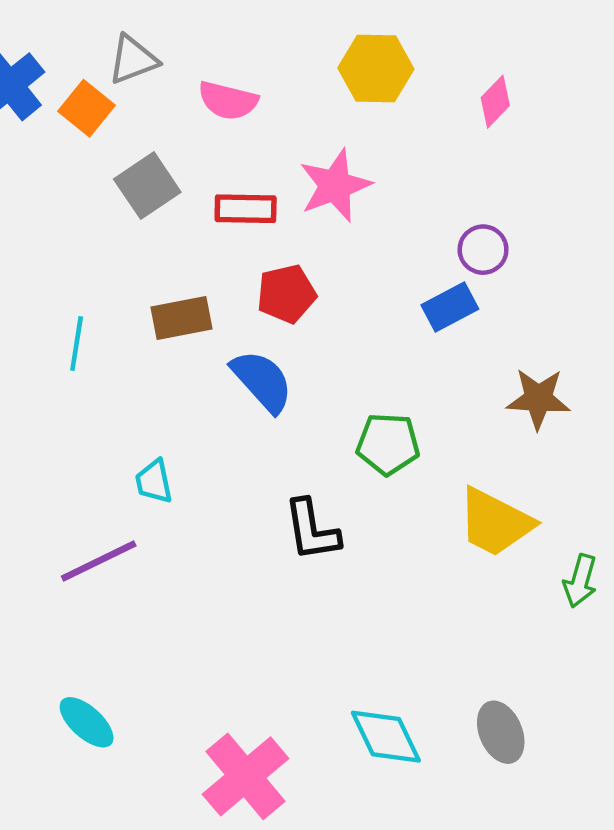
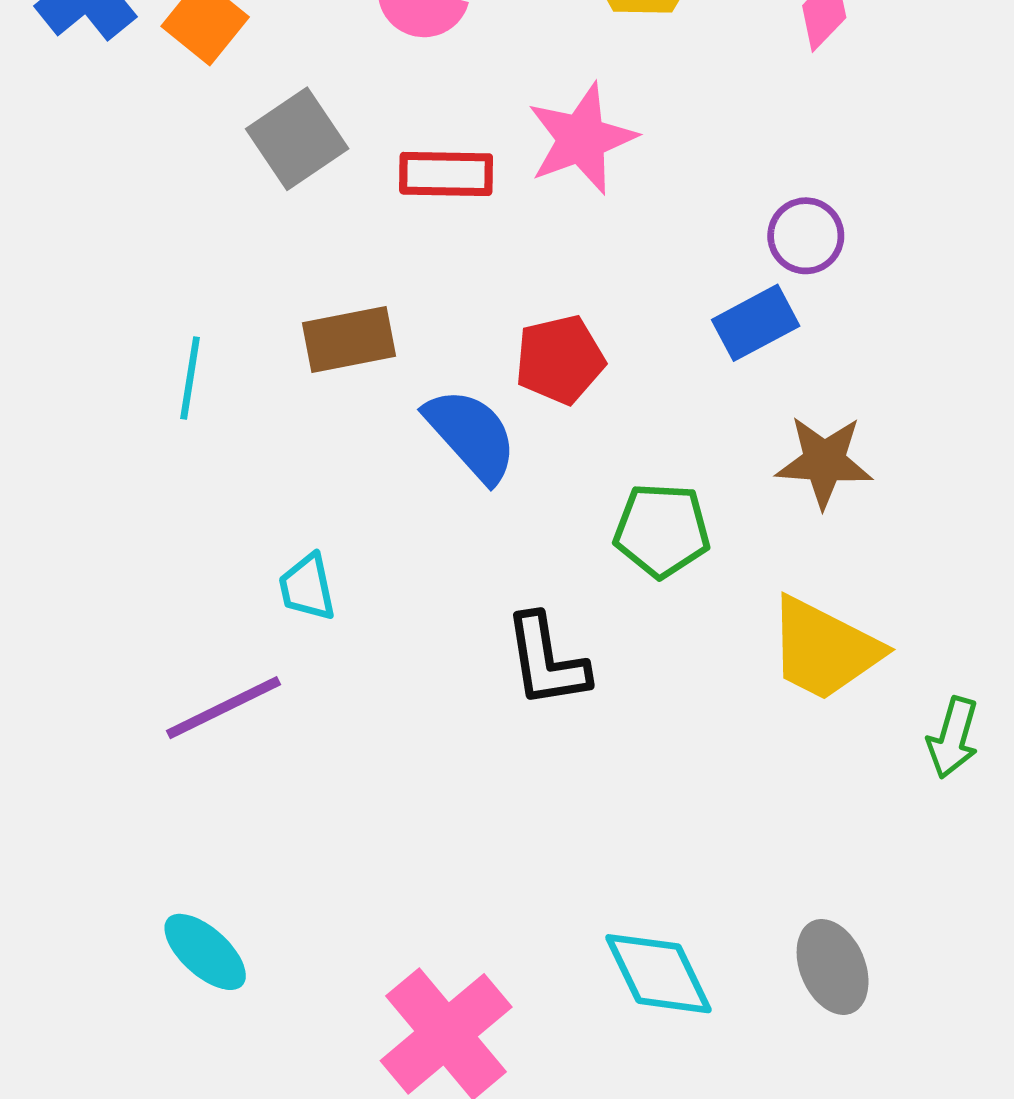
red pentagon: (286, 294) -> (560, 360), moved
brown star: (538, 399) -> (824, 462), moved

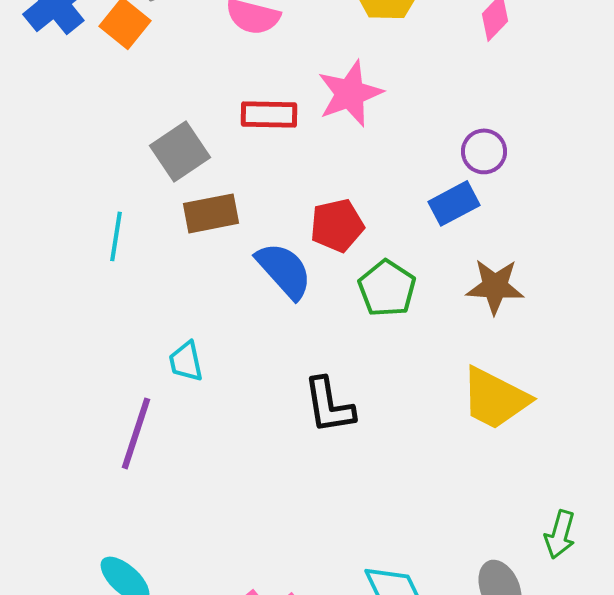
gray square: (297, 139) -> (180, 151), moved
green pentagon: (662, 530) -> (387, 288), moved, turned 30
purple line: (224, 708) -> (136, 433), turned -46
green arrow: (953, 738) -> (560, 534), moved

